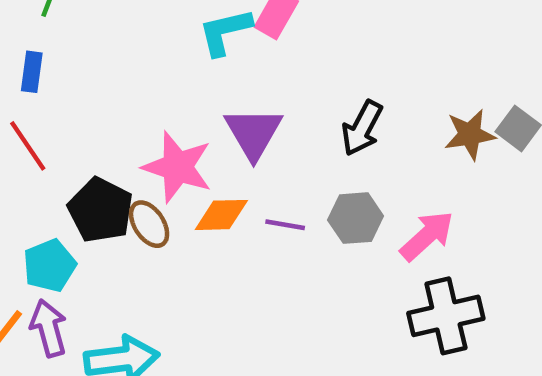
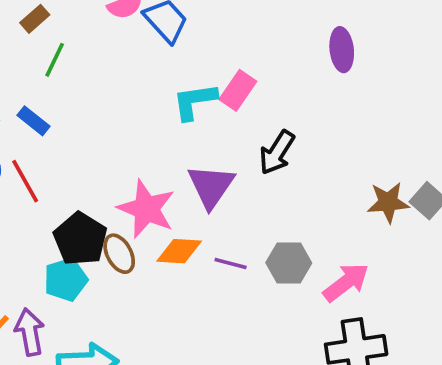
blue rectangle: (32, 72) -> (34, 121), turned -64
black arrow: (362, 128) -> (277, 152), moved
cyan pentagon: (50, 266) -> (66, 280), moved

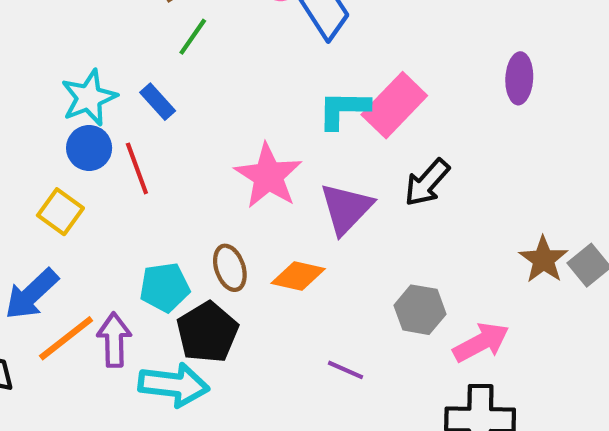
pink rectangle: (238, 90) -> (394, 105), size x1.4
brown star: (388, 202) -> (544, 260), turned 30
pink star: (146, 209) -> (268, 176), moved
black pentagon: (80, 239) -> (207, 332), moved
purple line: (231, 264) -> (346, 370), moved

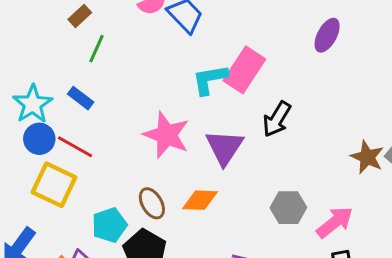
purple ellipse: (519, 78) -> (327, 35), turned 36
red line: (137, 168) -> (75, 147), turned -30
yellow square: (60, 212) -> (54, 185), moved, size x1.4

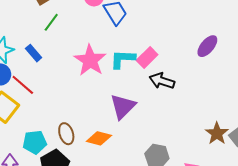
pink rectangle: (244, 70) -> (147, 58), size x0.7
black arrow: (277, 119) -> (162, 81), moved, turned 65
pink star: (167, 135) -> (90, 60), moved

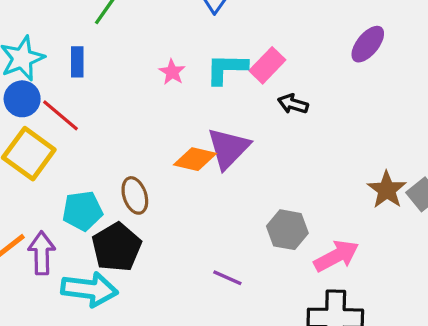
blue rectangle: (34, 53) -> (77, 62), turned 42
pink star: (90, 60) -> (172, 72), size x0.5
black arrow: (162, 81) -> (293, 104), size x0.7
orange diamond: (99, 138) -> (195, 159), moved

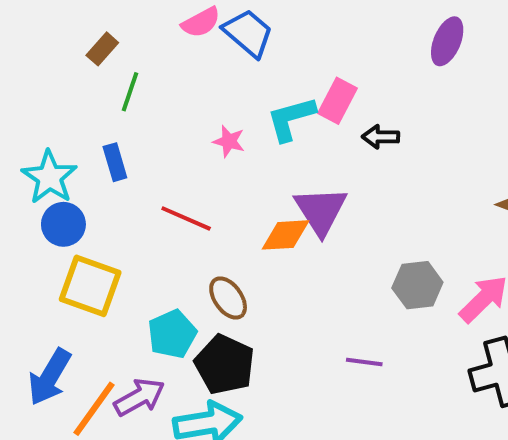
red line: (61, 115) -> (186, 218), moved
purple arrow: (42, 253) -> (139, 397), turned 78

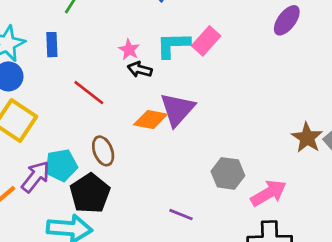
black arrow: (381, 137) -> (140, 70), moved
purple arrow: (139, 397) -> (36, 177), moved, turned -36

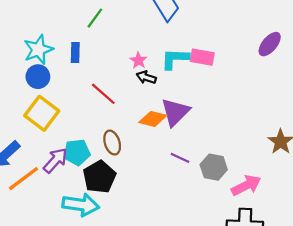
pink rectangle: (206, 41) -> (202, 57), turned 55
purple line: (181, 215) -> (180, 158), moved

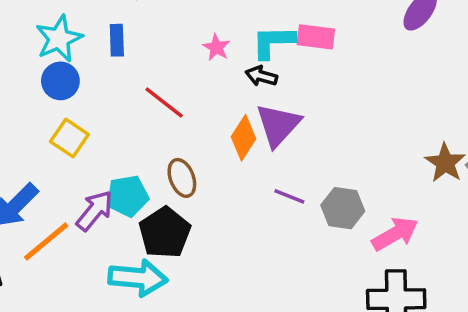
black arrow: (146, 77) -> (261, 76), moved
yellow square: (42, 113) -> (69, 138), size x0.7
orange diamond: (153, 119) -> (244, 138), turned -68

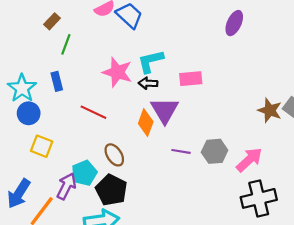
pink rectangle: (316, 37) -> (191, 79), moved
pink star: (216, 47) -> (117, 72), size x1.8

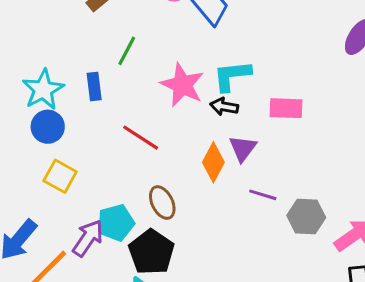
green line: (66, 44) -> (127, 51), moved
purple triangle: (165, 110) -> (243, 148), size x0.7
purple line: (181, 151) -> (263, 195), moved

